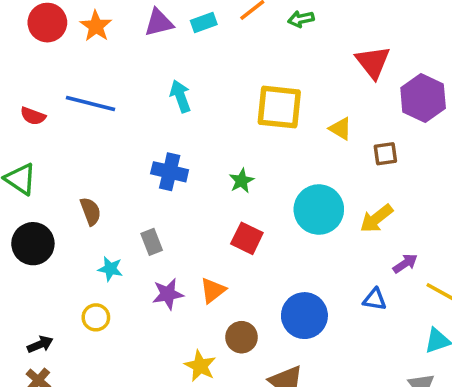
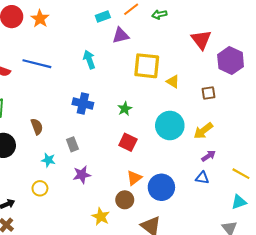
purple triangle: (159, 23) -> (121, 35), moved
yellow triangle: (340, 129) -> (173, 82), moved
purple arrow: (405, 263) -> (209, 156), moved
orange triangle: (213, 290) -> (134, 178), moved

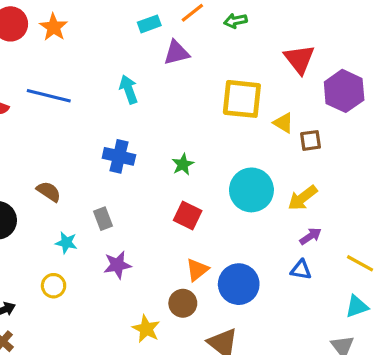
yellow square: (147, 66) -> (242, 99), moved
yellow triangle: (173, 82) -> (283, 123), moved
brown semicircle: (37, 127) -> (49, 192), turned -35

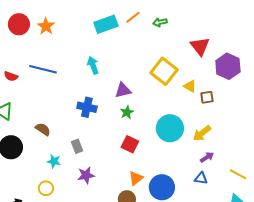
cyan rectangle: (149, 24) -> (106, 24), size x1.6
purple triangle: (176, 53) -> (123, 90), moved
yellow square: (242, 99) -> (164, 71), turned 32

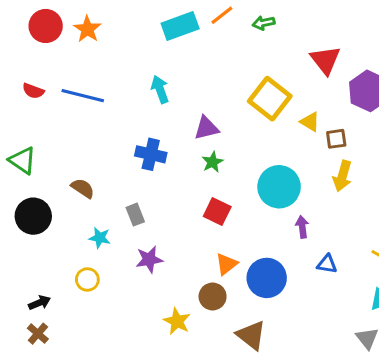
red semicircle: (11, 76) -> (33, 91), moved
yellow arrow: (202, 133) -> (342, 176), moved, turned -36
purple arrow: (207, 157) -> (302, 227), moved, turned -64

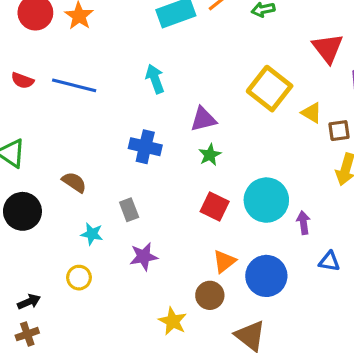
cyan circle: (279, 187) -> (266, 200), moved
brown cross: (38, 334) -> (27, 334), turned 30

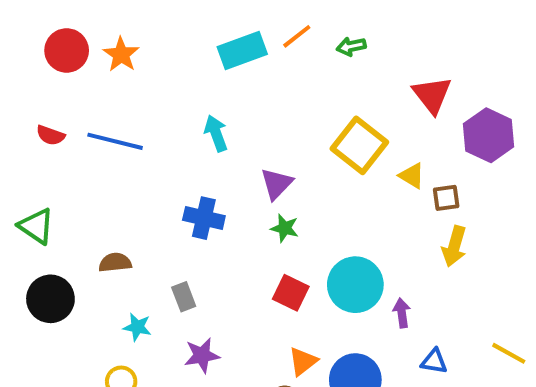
purple triangle: (203, 119) -> (277, 184), turned -32
green star: (210, 155) -> (285, 228), turned -30
brown semicircle: (74, 182) -> (115, 262), turned -40

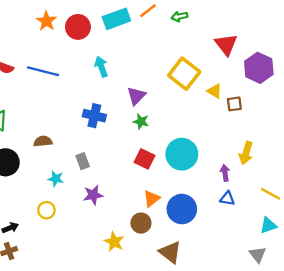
red circle: (67, 50) -> (78, 27), moved
yellow arrow: (454, 246) -> (246, 153), moved
purple arrow: (402, 313) -> (225, 173), moved

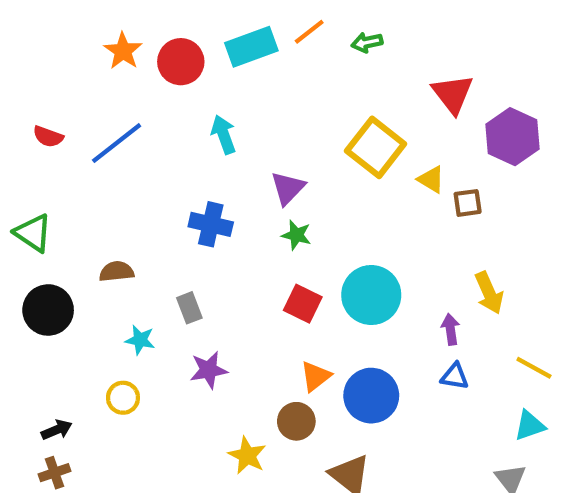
blue line: (43, 71) -> (117, 143), turned -52
yellow arrow: (246, 153) -> (489, 293), turned -40

